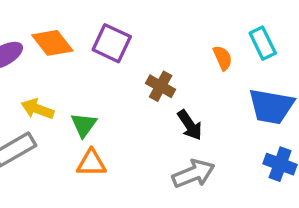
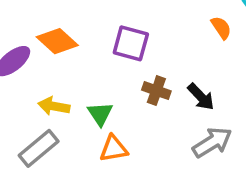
purple square: (112, 43) -> (131, 43), moved
brown cross: (161, 86) -> (156, 91), moved

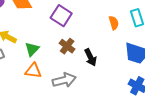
gray arrow: (212, 142) -> (64, 80), moved

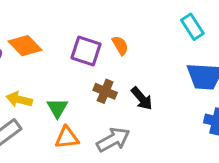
orange semicircle: (114, 23) -> (120, 45), moved

